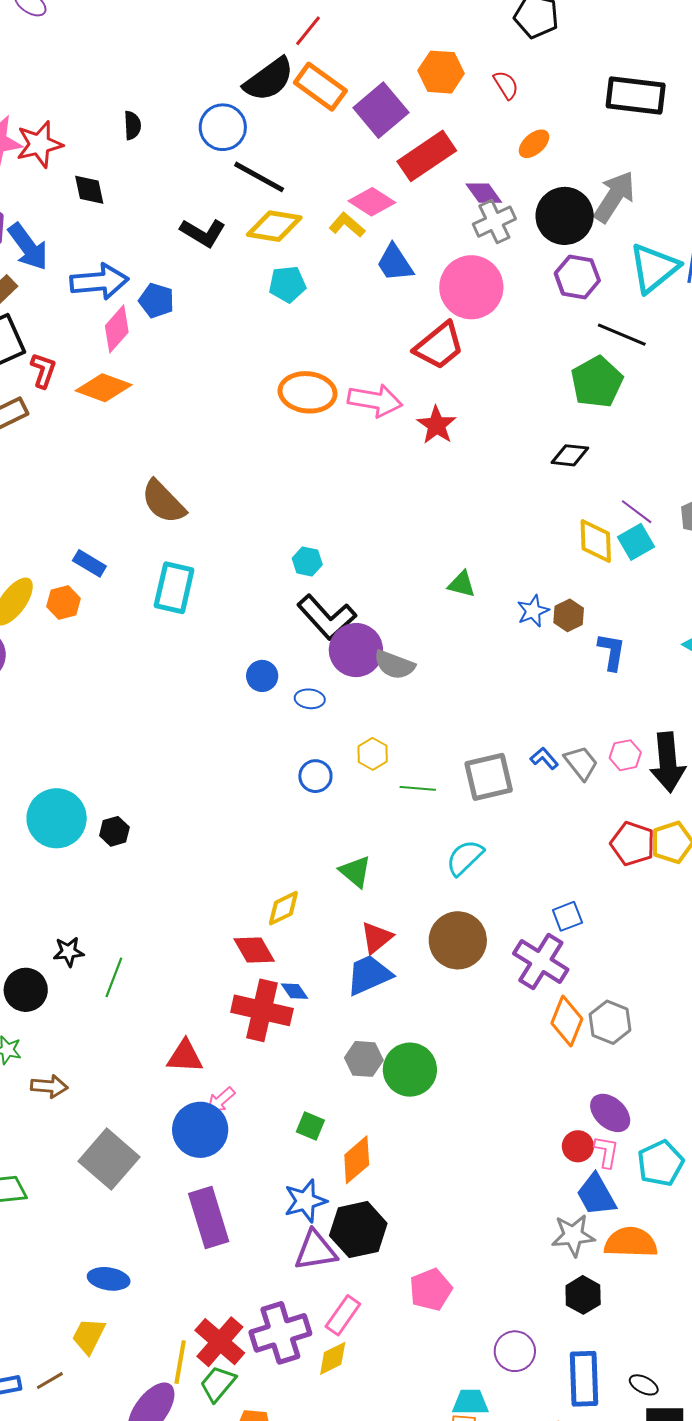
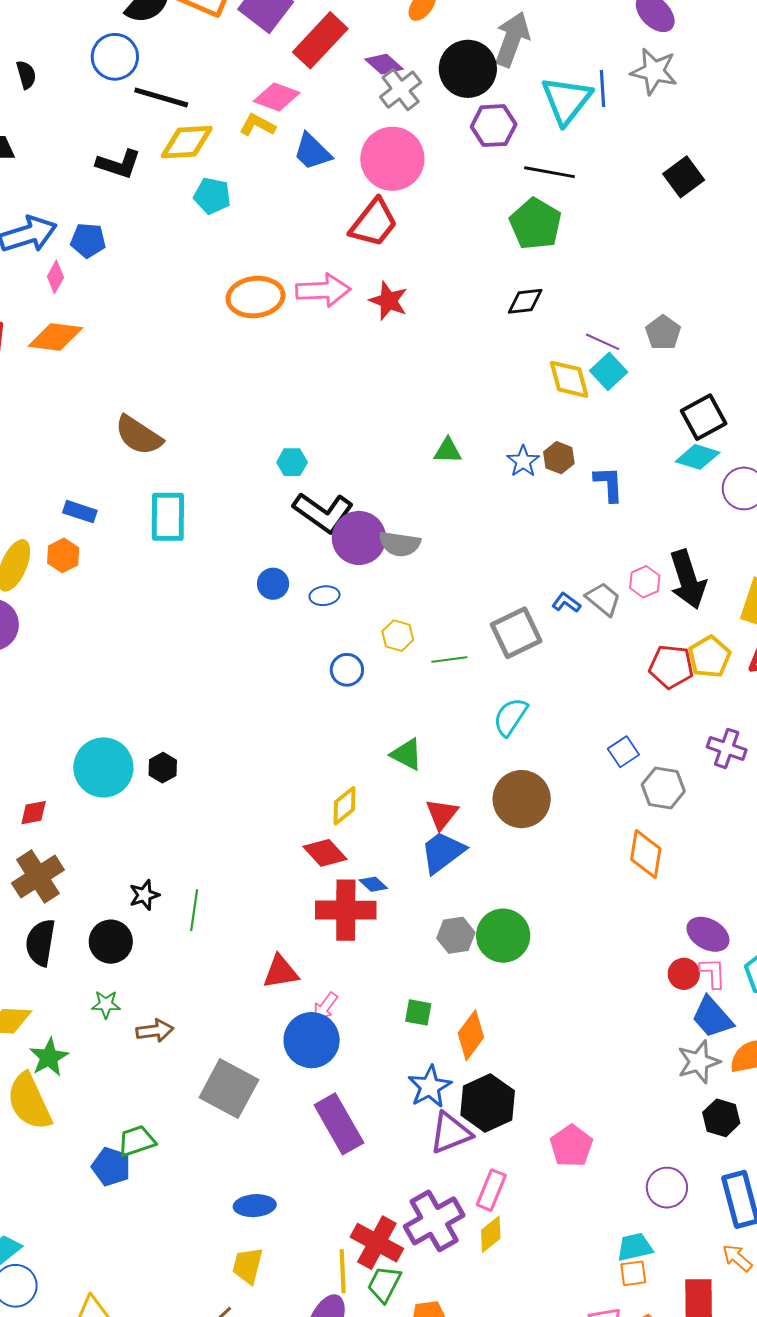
cyan pentagon: (287, 284) -> (212, 196), turned 30
pink diamond: (117, 329) -> (55, 277), size x0.7
purple cross: (541, 961) -> (727, 748), moved, size x0.7
gray hexagon: (610, 1022) -> (663, 788), moved

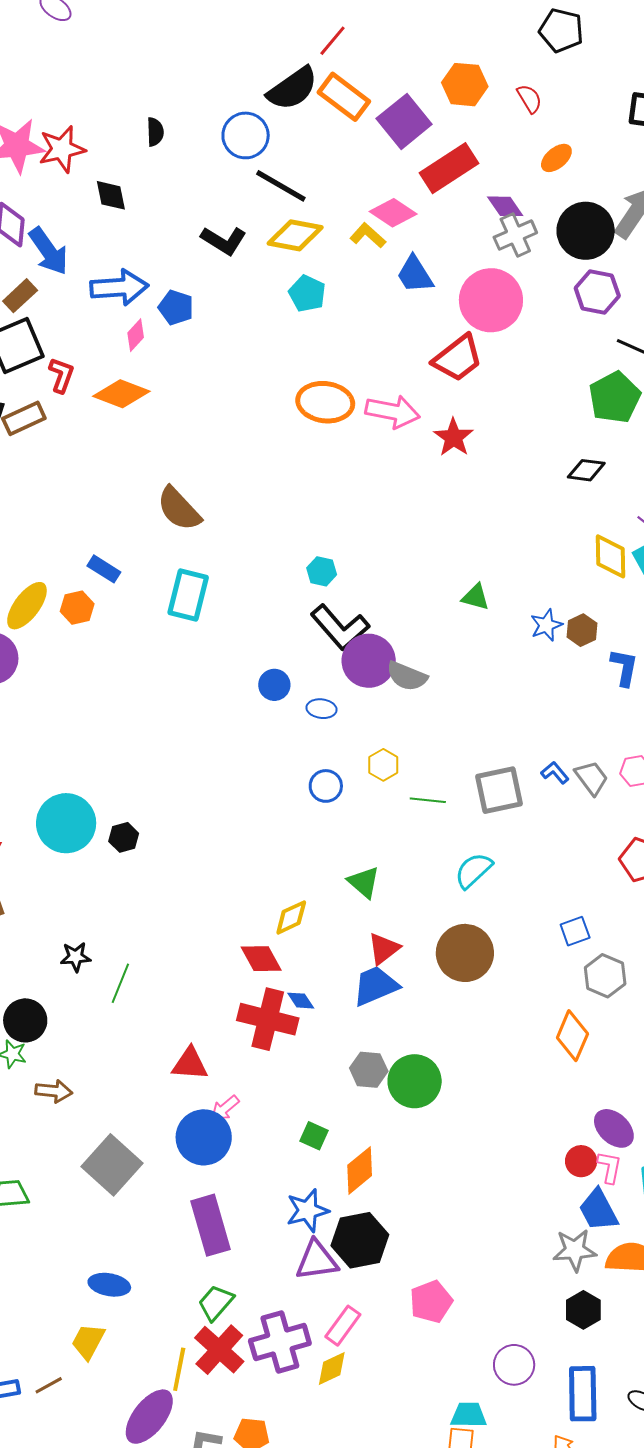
black circle: (111, 942) -> (25, 1020), moved
green trapezoid: (384, 1284) -> (216, 1303), moved

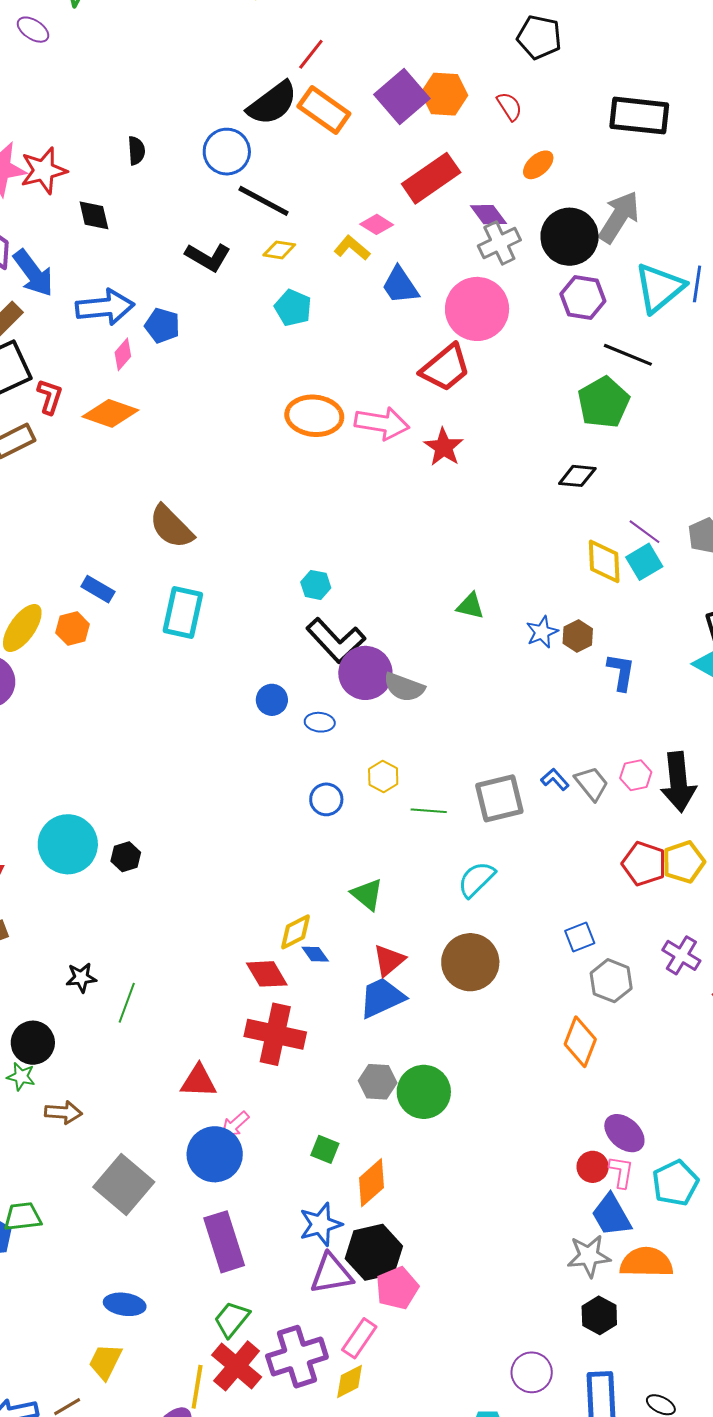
purple square: (404, 121) -> (402, 96), moved
pink diamond: (393, 213) -> (377, 224), size x0.7
yellow diamond: (295, 235) -> (279, 250), size x0.6
blue diamond: (301, 1001) -> (315, 954), moved
pink pentagon: (431, 1302) -> (397, 1288), moved

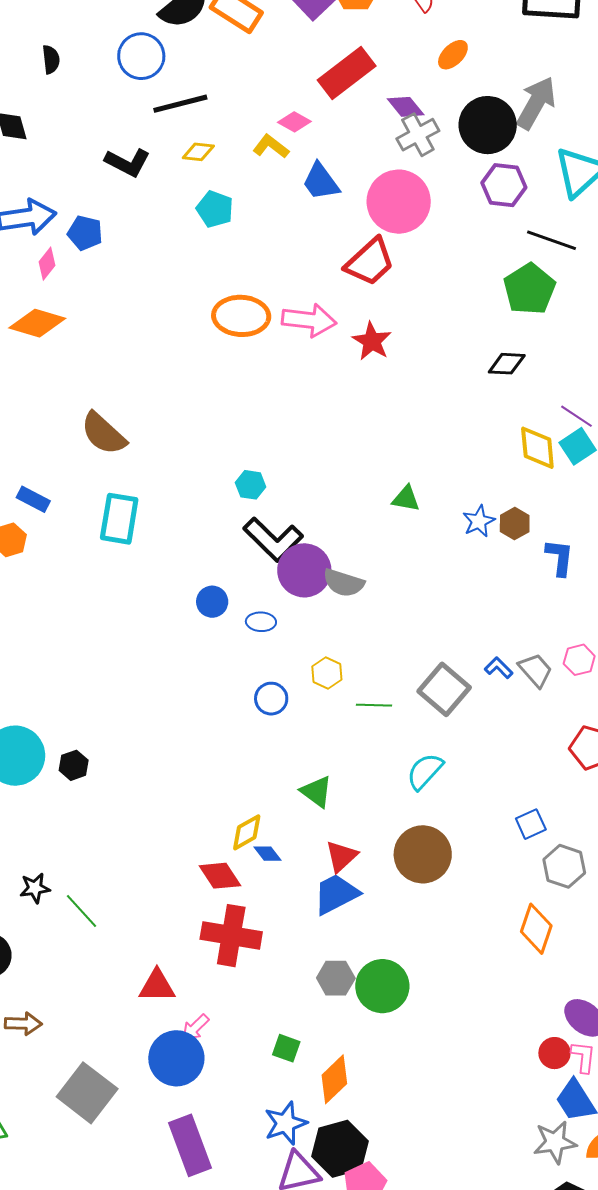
black line: (264, 201) -> (180, 104), turned -40
gray square: (499, 798) -> (444, 689), turned -33
green line: (127, 1003) -> (81, 911), turned -60

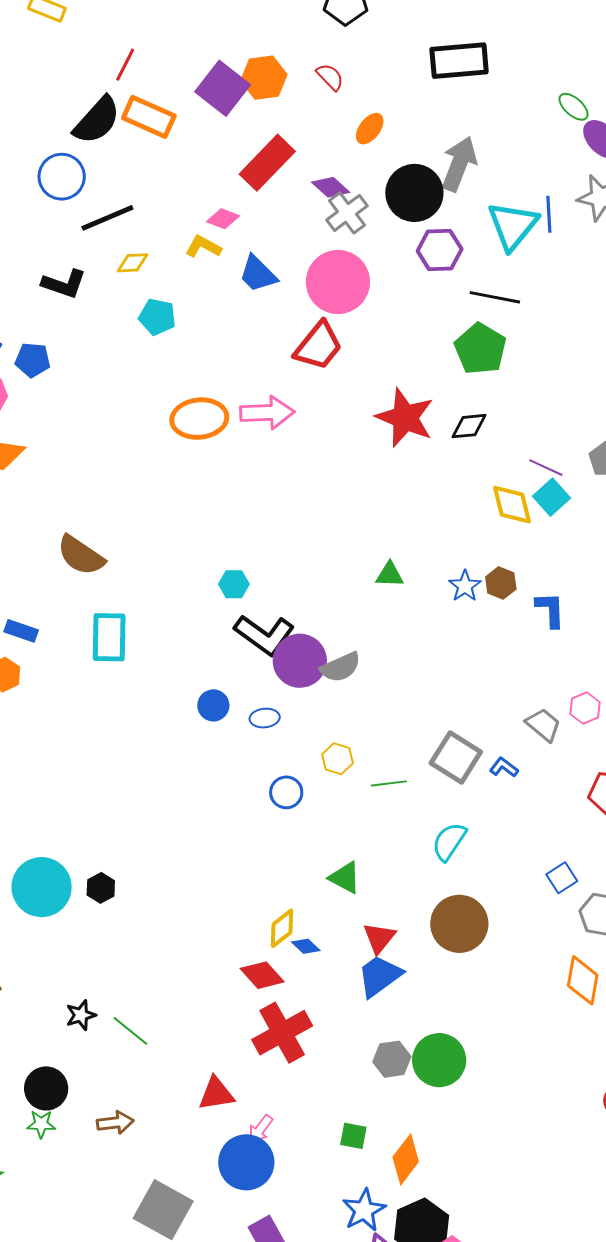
red star: (372, 341) -> (405, 418), moved, size x1.5
gray semicircle: (344, 583) -> (341, 667), turned -33
blue L-shape: (499, 668) -> (504, 767), moved
red cross: (231, 936) -> (282, 1033), turned -30
brown arrow: (23, 1024) -> (115, 1123), moved

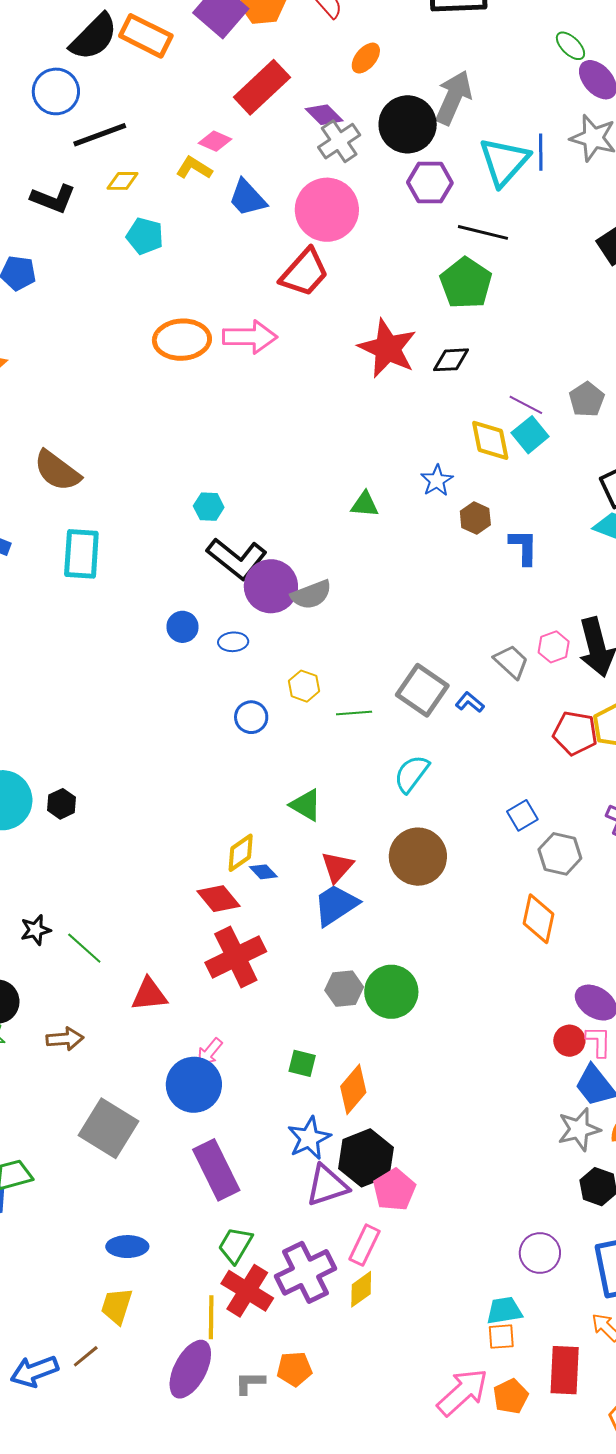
blue star: (465, 586) -> (437, 481), moved
red triangle: (216, 1094) -> (149, 994), moved

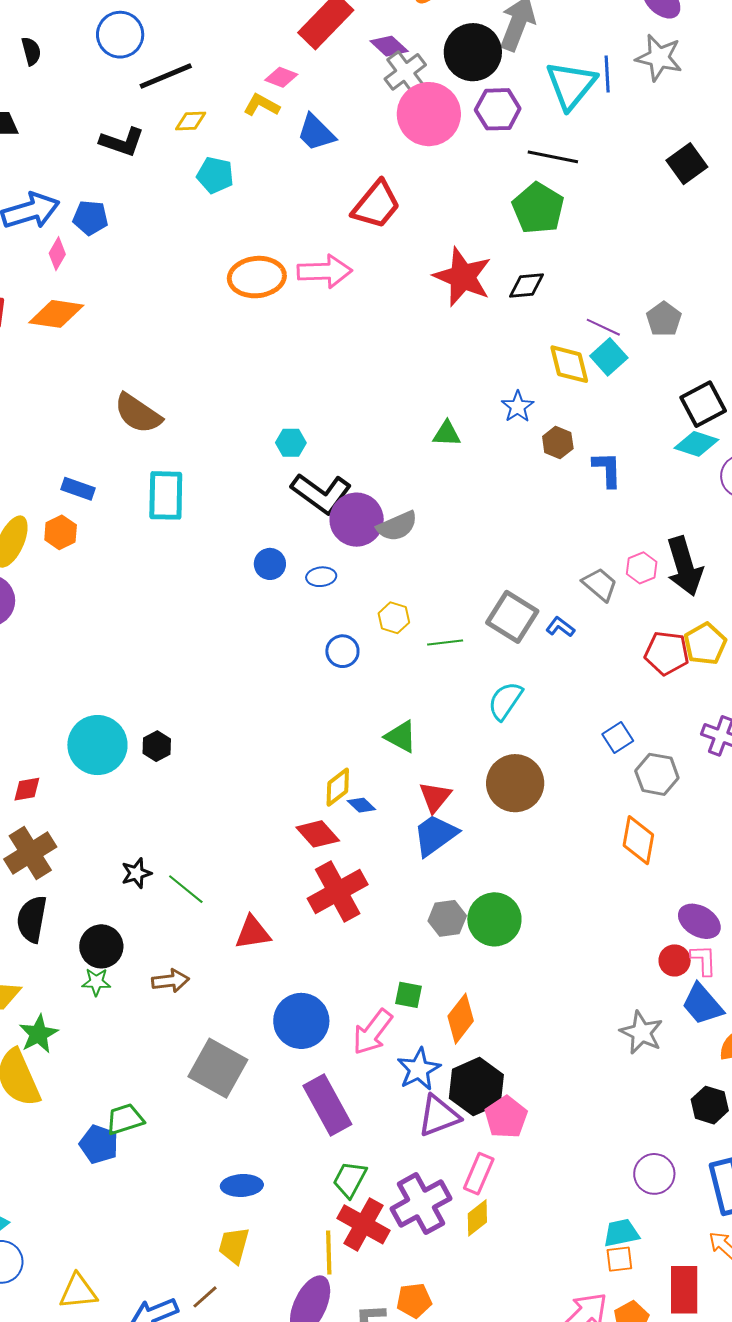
pink circle: (327, 210) -> (429, 114), moved
pink arrow: (210, 1052) -> (372, 1032), moved, size x1.6
gray star: (579, 1129) -> (641, 1033), moved, turned -30

